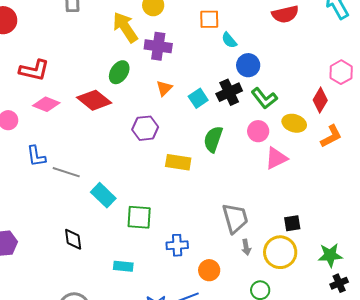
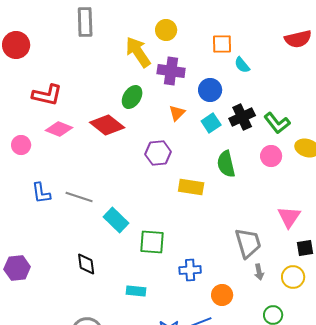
blue circle: (248, 65) -> (210, 90), moved
green semicircle: (213, 139) -> (226, 164), turned -32
blue L-shape: (36, 156) -> (41, 193), moved
pink triangle: (276, 158) -> (289, 217), moved, turned -30
yellow circle: (280, 252) -> (293, 277), size x0.7

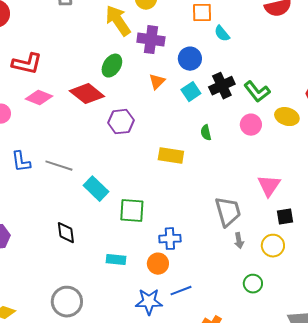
purple hexagon: (158, 153) -> (121, 122), moved
green semicircle: (226, 164) -> (206, 133), size x0.6
orange circle: (222, 295) -> (158, 264), moved

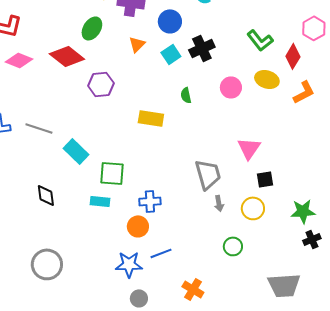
green L-shape: (257, 92) -> (260, 40), moved
cyan rectangle: (116, 260) -> (100, 201), moved

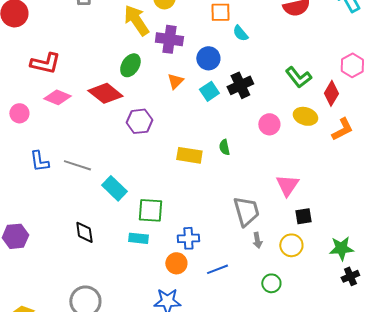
green semicircle: (186, 95) -> (224, 147), moved
blue line: (161, 253) -> (217, 269), moved

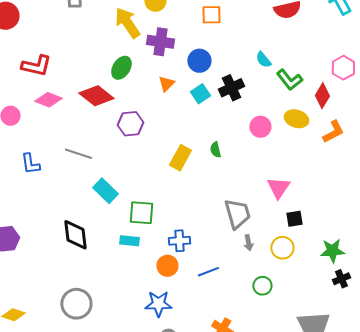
cyan semicircle: (240, 33) -> (263, 60), moved
yellow rectangle: (189, 155) -> (180, 158), turned -70
gray line: (77, 165) -> (78, 154), moved
black diamond: (84, 232) -> (75, 235), size x1.4

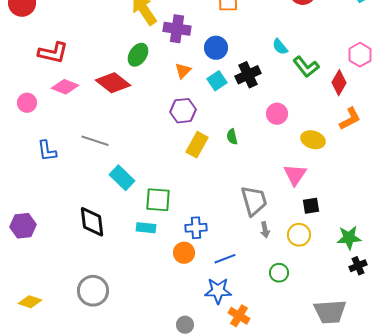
yellow ellipse: (296, 119) -> (313, 140), moved
purple hexagon: (130, 124) -> (183, 111), moved
blue star: (158, 304) -> (218, 291), moved

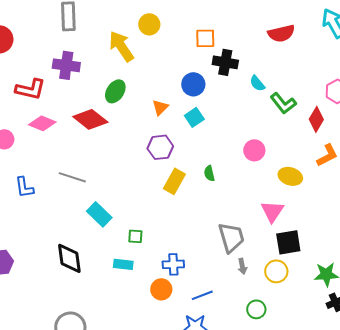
purple cross: (177, 29) -> (66, 65), moved
black cross: (248, 75) -> (225, 62), moved, turned 35
green square: (158, 200) -> (135, 236), size x0.6
black square: (311, 206) -> (288, 242), size x1.5

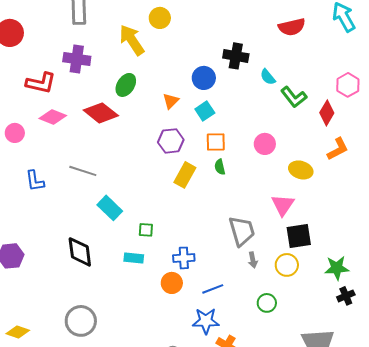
orange square: (205, 38) -> (216, 142), moved

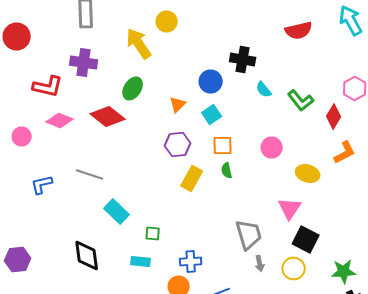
cyan semicircle: (268, 77) -> (264, 90), moved
blue L-shape: (35, 181) -> (42, 184), turned 85
black square: (299, 236) -> (306, 240), turned 36

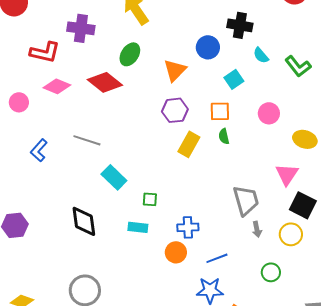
orange triangle: (178, 104) -> (175, 70), size x1.4
cyan square: (212, 114) -> (234, 79), moved
blue L-shape: (42, 184) -> (39, 150), turned -35

